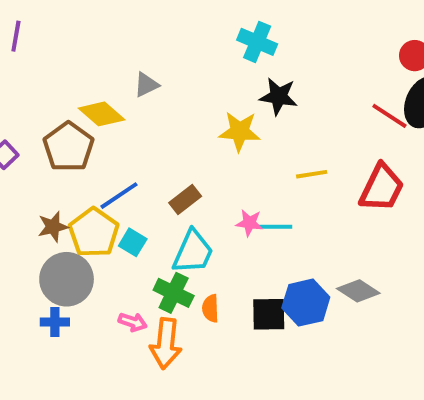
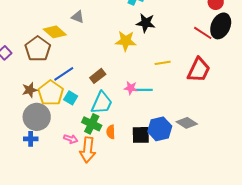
gray triangle: (146, 85) -> (78, 17), turned 48

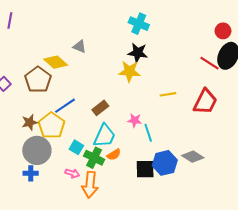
black star: (146, 23) -> (138, 53), moved
cyan line: (144, 90) -> (148, 133), moved, turned 72
cyan square: (71, 98) -> (76, 147), moved
orange semicircle: (111, 132) -> (114, 155), moved, turned -120

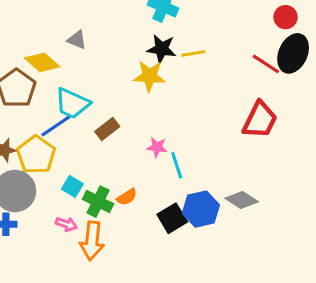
yellow line: (168, 94) -> (193, 53), moved
cyan trapezoid: (104, 136) -> (72, 103), moved, turned 90
black square: (145, 169) -> (172, 218), turned -30

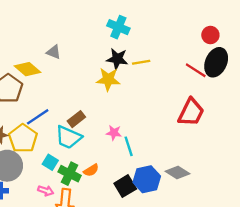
cyan trapezoid: (72, 103) -> (68, 137), moved

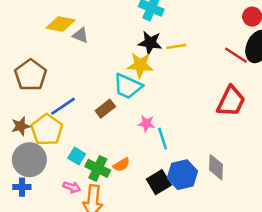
yellow diamond: (28, 69) -> (60, 24), moved, turned -30
cyan trapezoid: (68, 137) -> (128, 86), moved
gray diamond: (177, 172) -> (216, 167), turned 60

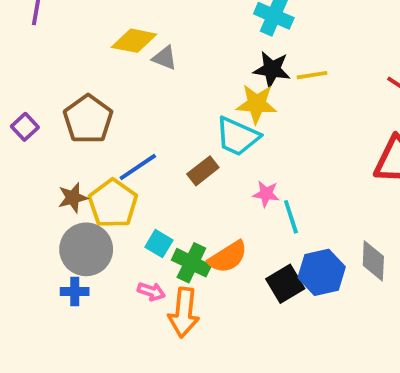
orange semicircle: (121, 165) -> (228, 257), size x1.5

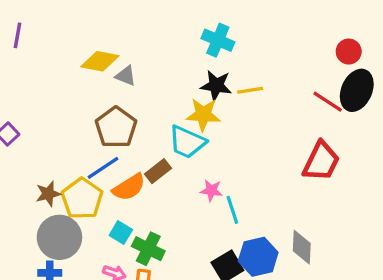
brown pentagon: (88, 119) -> (116, 127), moved
orange semicircle: (228, 257) -> (129, 187), moved

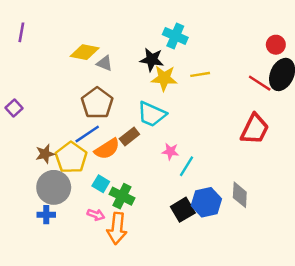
black star: (216, 85) -> (152, 60), moved
yellow star: (203, 115) -> (164, 78), moved
cyan line: (232, 210) -> (186, 166), turned 50

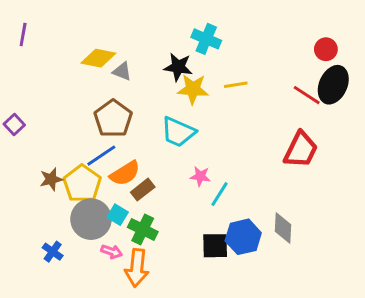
brown rectangle: (129, 137) -> (143, 190), moved
gray circle: (54, 187) -> (91, 219), moved
black square: (183, 210) -> (215, 246), turned 30
blue cross: (46, 215) -> (53, 252), turned 35

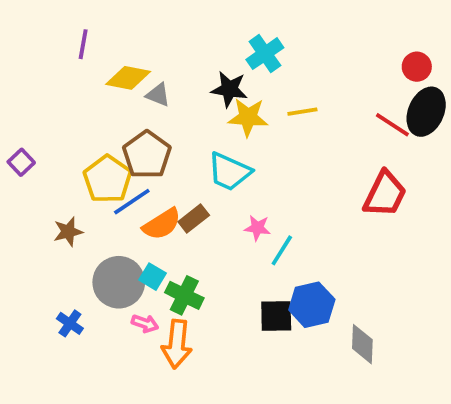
purple line: (23, 34) -> (83, 44), moved
cyan cross: (206, 39) -> (265, 54), turned 32
yellow pentagon: (82, 184) -> (107, 179), moved
brown rectangle: (143, 190) -> (194, 218), moved
gray diamond: (283, 228) -> (362, 344), moved

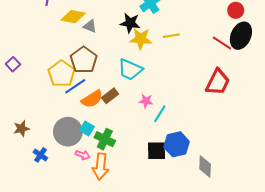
brown star: (68, 232) -> (21, 129), moved

